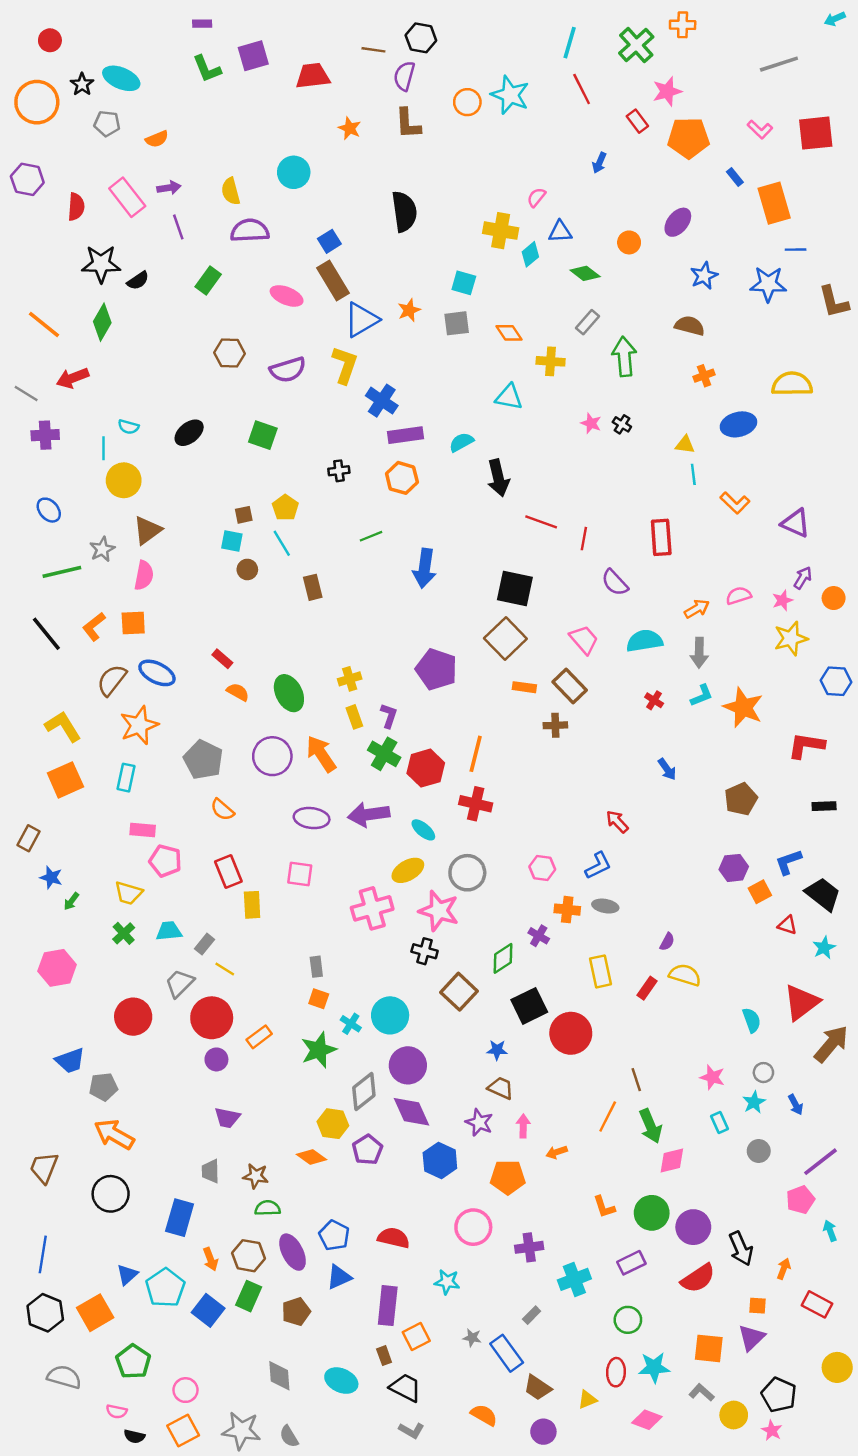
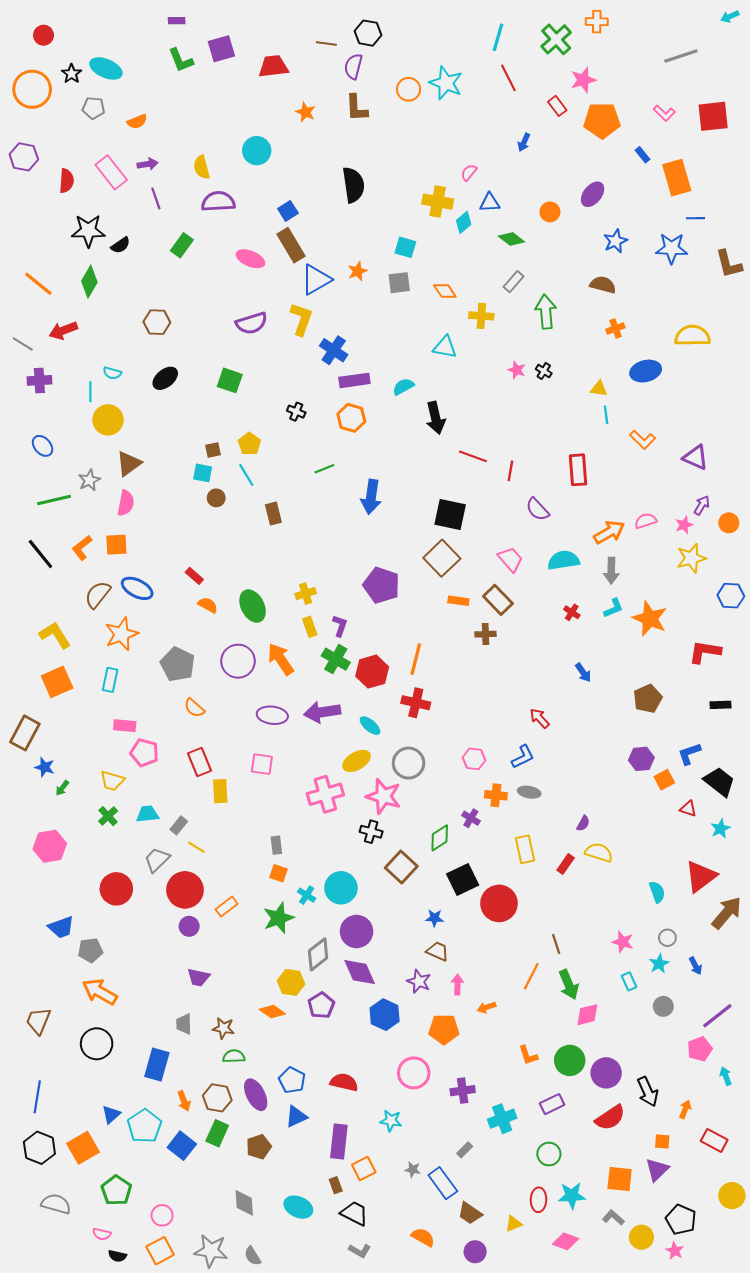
brown hexagon: (229, 353) -> (157, 322), moved
black cross: (339, 471) -> (296, 412), turned 30
orange arrow: (697, 609) -> (609, 532), size x1.4
brown rectangle: (29, 838) -> (25, 733), size x1.5

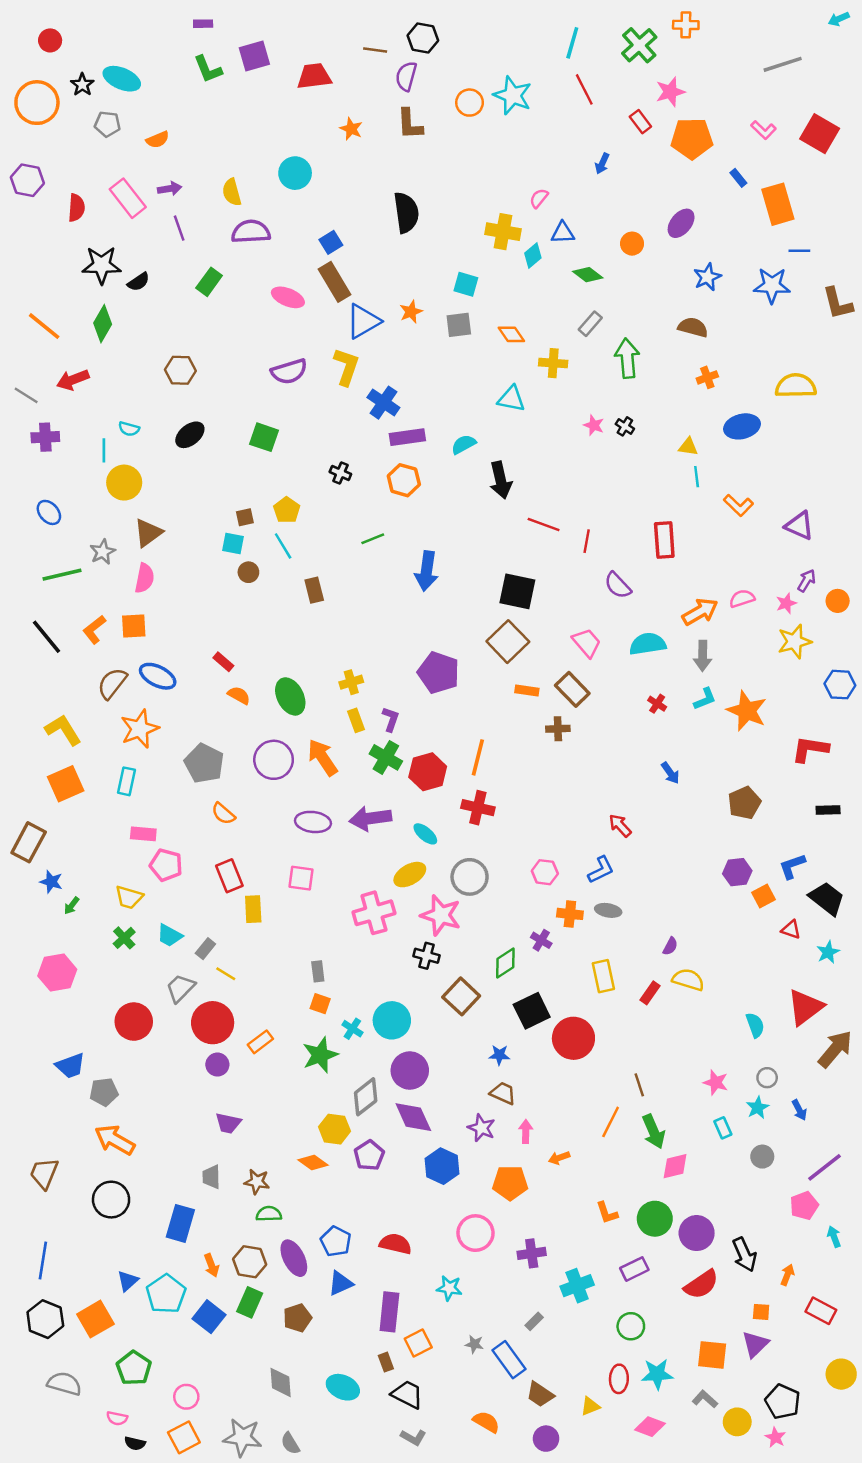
red square: (713, 116) -> (820, 134), turned 36
cyan trapezoid: (148, 814) -> (170, 935), turned -145

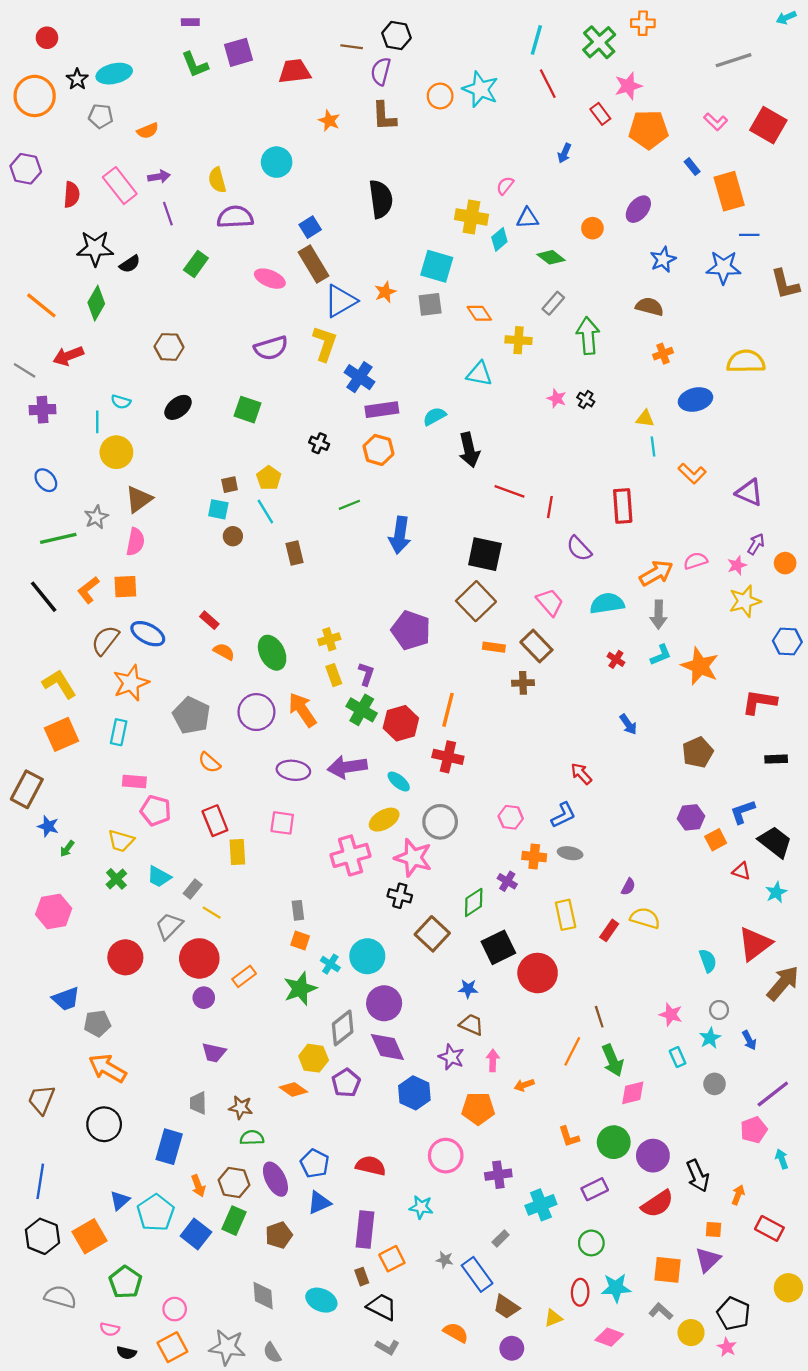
cyan ellipse: (122, 79) -> (114, 74), turned -36
cyan square: (466, 284) -> (437, 266), size x1.4

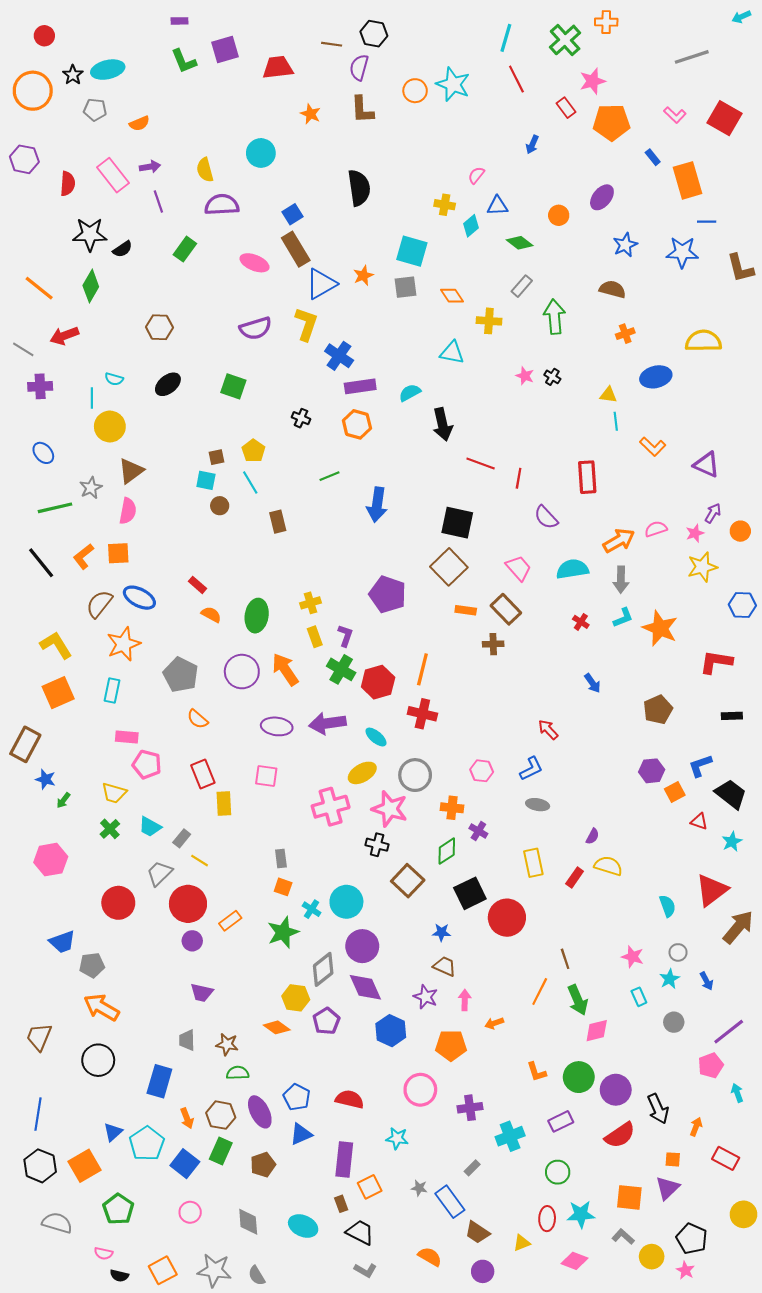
yellow cross: (471, 217) -> (445, 205), size x0.7
green ellipse: (272, 653) -> (257, 616), turned 36
orange cross: (534, 857) -> (452, 808), moved
pink circle: (175, 1309) -> (190, 1212), moved

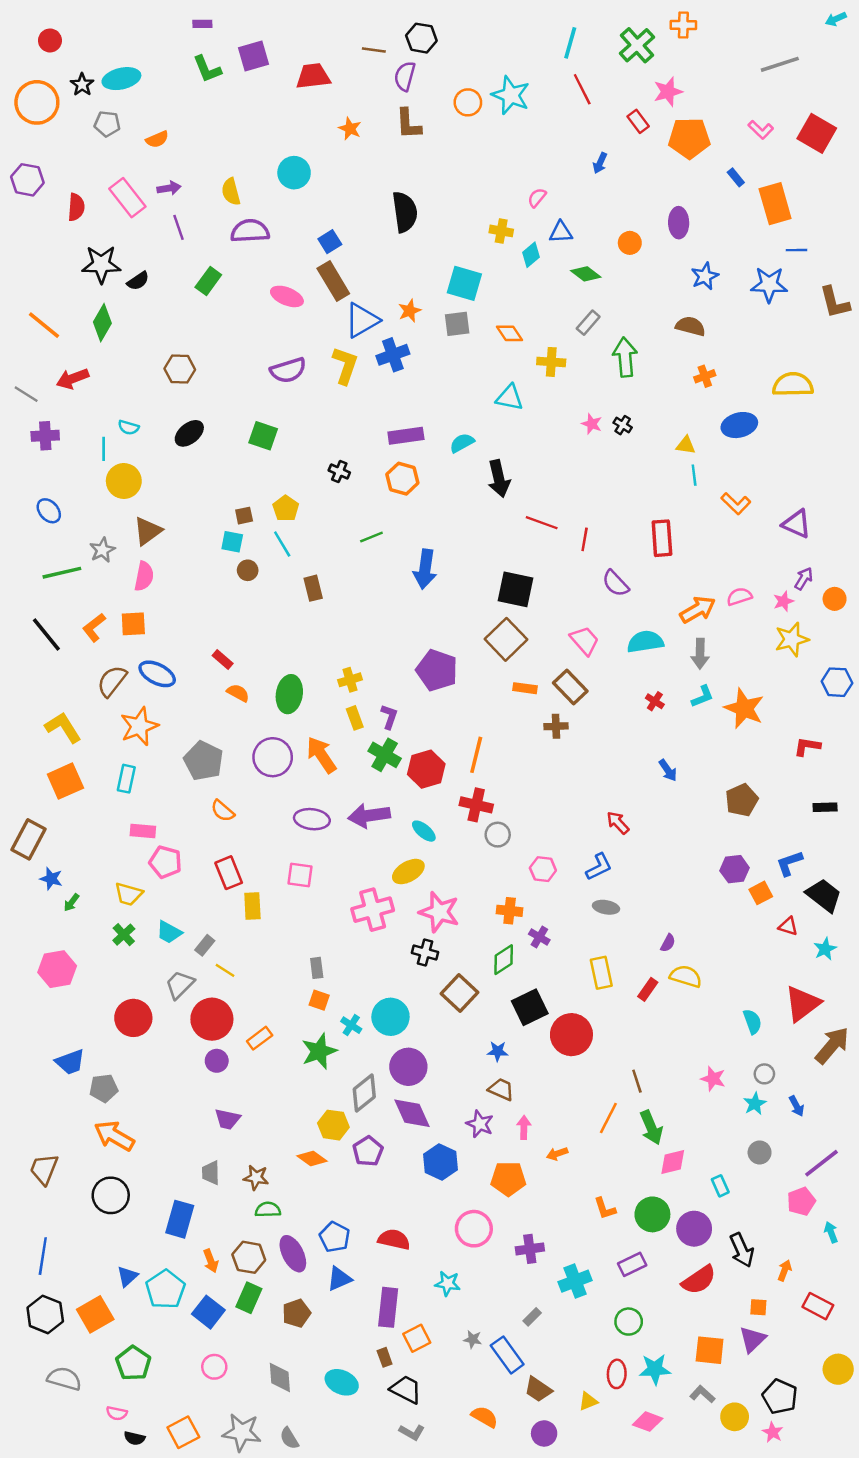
purple ellipse: (602, 197) -> (679, 223), turned -40
blue cross: (339, 356) -> (393, 355), moved, turned 36
red L-shape: (716, 662) -> (807, 747), size x0.7
gray circle: (415, 775) -> (498, 835), moved, size x0.7
cyan rectangle: (639, 997) -> (720, 1186), moved

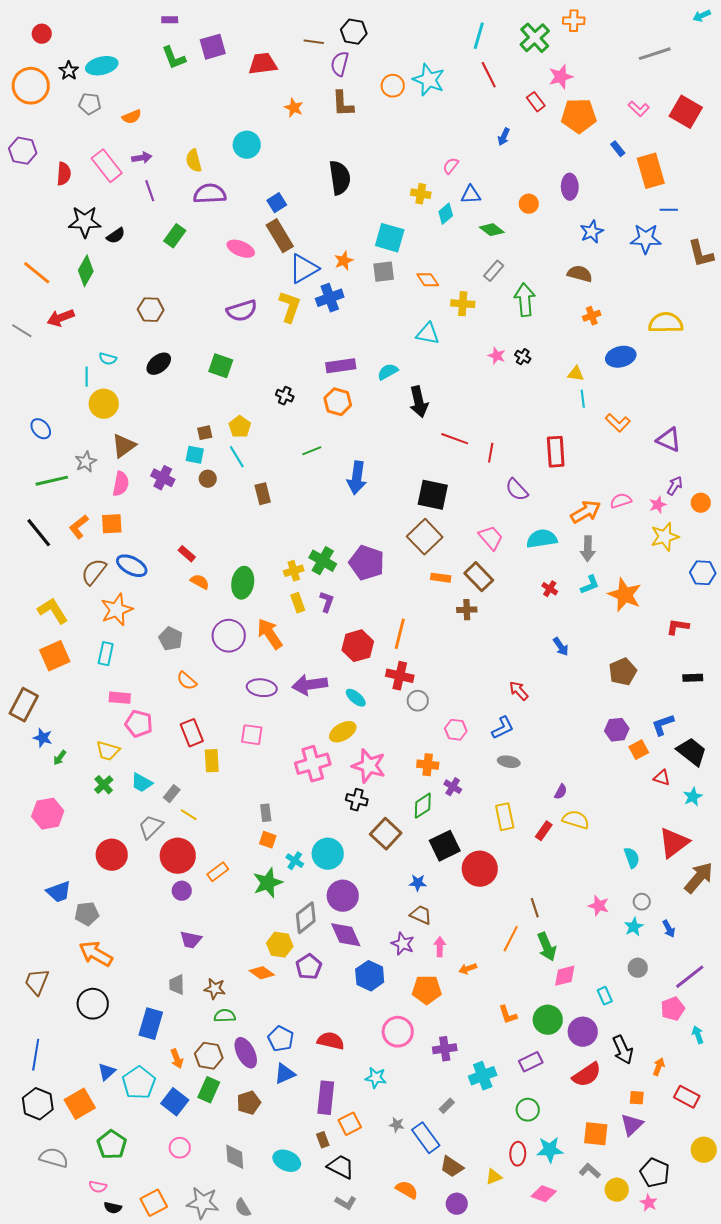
purple cross: (45, 436) -> (163, 478), moved, turned 30
green cross: (385, 755) -> (323, 561), moved
gray pentagon: (204, 761) -> (171, 639), size x0.7

